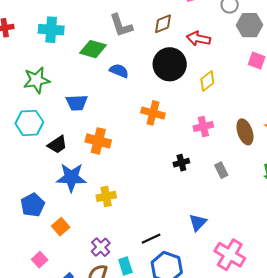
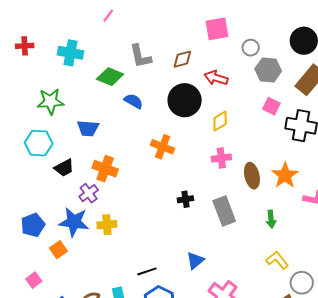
pink cross: (203, 127) -> (221, 158), moved
gray rectangle: (221, 170) -> (224, 211), size x1.8
blue star: (71, 177) -> (74, 222), moved
purple cross: (101, 247) -> (89, 193), moved

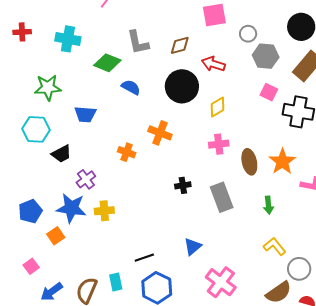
orange cross: (105, 169) -> (127, 152), moved, size x0.7

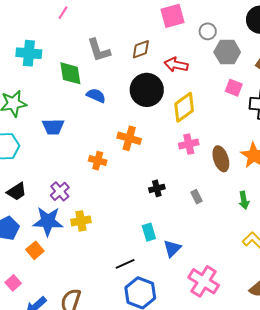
green diamond: (107, 63) -> (70, 73), turned 64
yellow diamond: (217, 107) -> (184, 107), size x1.4
black trapezoid: (61, 154) -> (17, 191), moved
gray rectangle: (222, 197) -> (196, 197), size x0.5
cyan rectangle: (116, 282) -> (149, 232), moved

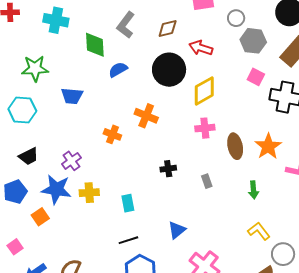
gray L-shape: (99, 50) -> (126, 25), turned 48
blue semicircle: (96, 96) -> (118, 70), turned -60
cyan rectangle: (149, 232) -> (128, 203), moved

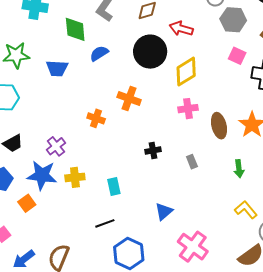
blue trapezoid: (72, 96) -> (57, 68), moved
black line: (128, 240) -> (105, 223), moved

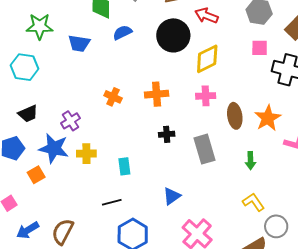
pink square: (237, 56) -> (260, 48), turned -30
orange cross: (129, 98) -> (157, 94), moved, turned -30
gray rectangle: (192, 162) -> (204, 149), size x2.0

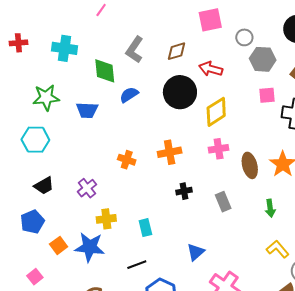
blue star: (54, 148) -> (90, 247), moved
gray rectangle: (204, 149) -> (223, 202), size x0.7

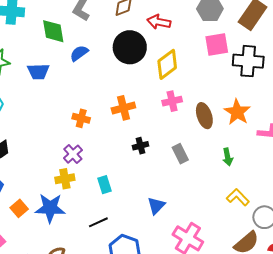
pink square: (267, 95) -> (217, 44), size x1.4
purple cross: (87, 188) -> (73, 154), moved

